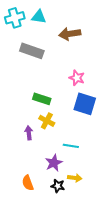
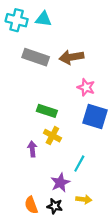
cyan cross: (15, 18) -> (17, 20), turned 30
brown arrow: (70, 34) -> (71, 57), moved
cyan line: (71, 146) -> (79, 164), turned -70
black star: (58, 186) -> (55, 206), moved

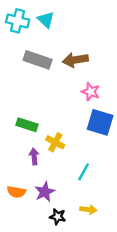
cyan triangle: (43, 19) -> (46, 20), turned 36
green rectangle: (47, 111) -> (27, 125), moved
purple star: (60, 183) -> (45, 192), moved
orange semicircle: (31, 205) -> (16, 192), moved, turned -60

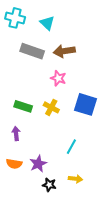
cyan triangle: (46, 20) -> (47, 23), moved
pink star: (91, 92) -> (58, 78), moved
yellow cross: (55, 142) -> (51, 107), moved
purple arrow: (34, 156) -> (16, 134), moved

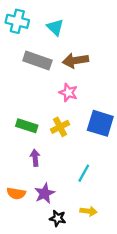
yellow cross: (51, 107) -> (60, 127), turned 35
purple arrow: (16, 134) -> (35, 158), moved

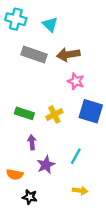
pink star: (68, 93) -> (76, 81), moved
purple star: (45, 193) -> (46, 165), moved
black star: (58, 218) -> (30, 197), moved

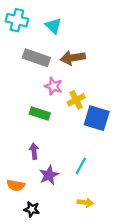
pink star: (76, 81) -> (53, 86), moved
green rectangle: (24, 113) -> (40, 114), moved
yellow cross: (54, 114) -> (76, 100), moved

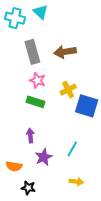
cyan triangle: (53, 26) -> (41, 12), moved
gray rectangle: (36, 58) -> (32, 52), turned 55
pink star: (53, 86) -> (37, 80), moved

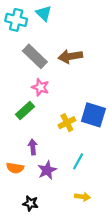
gray rectangle: (32, 52) -> (35, 56), turned -30
yellow cross: (68, 90) -> (67, 123), moved
green rectangle: (35, 102) -> (25, 111), moved, turned -60
orange semicircle: (14, 166) -> (15, 168), moved

